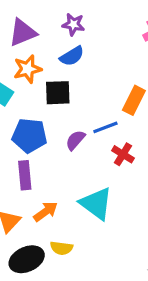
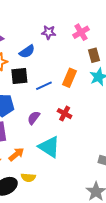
purple star: (73, 24) -> (49, 32), moved
blue line: (105, 127) -> (44, 86), moved
purple semicircle: (75, 140) -> (34, 118), moved

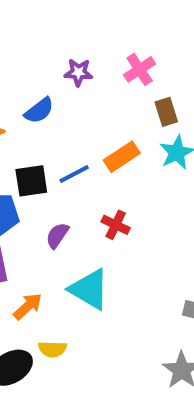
black square: (19, 76) -> (31, 181), moved
orange rectangle: (69, 78) -> (122, 157), turned 36

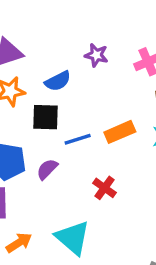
black square: (31, 181) -> (45, 117), moved
purple semicircle: (57, 235) -> (47, 169), moved

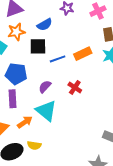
purple semicircle: (47, 169) -> (45, 87), moved
cyan triangle: (73, 238) -> (46, 111), moved

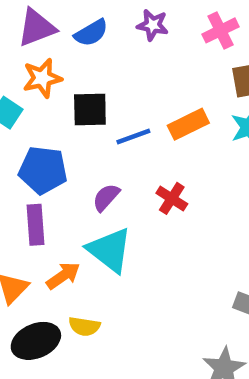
blue semicircle: (45, 25) -> (91, 33), moved

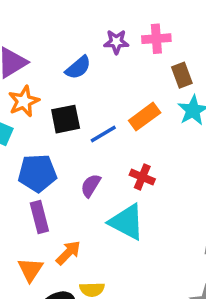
purple star: (153, 25) -> (116, 42), moved
pink cross: (220, 30) -> (156, 39), turned 32
blue semicircle: (91, 33) -> (78, 68), moved
cyan triangle: (110, 250) -> (127, 222), moved

